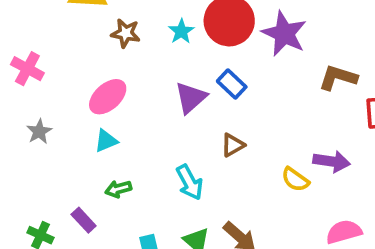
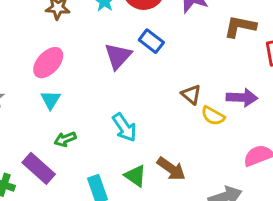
cyan triangle: (106, 141) -> (51, 100), turned -30
brown triangle: (233, 145) -> (191, 94), moved, turned -45
purple rectangle: (84, 220) -> (39, 168), size x1.5

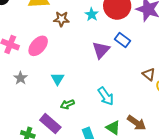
pink ellipse: (48, 63) -> (38, 46), moved

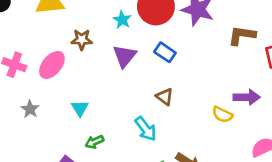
brown star: (61, 19) -> (82, 40), moved
purple triangle: (101, 50) -> (125, 56), moved
brown triangle: (149, 74) -> (165, 97), moved

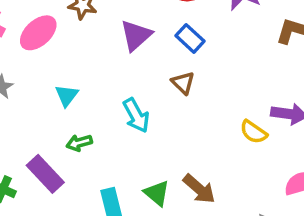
brown triangle: (165, 97) -> (183, 83), moved
cyan arrow: (146, 129) -> (136, 115), moved

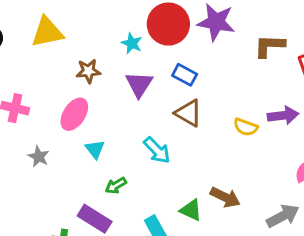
pink ellipse: (38, 33) -> (74, 114), moved
brown triangle: (183, 83) -> (189, 113), size x1.4
yellow semicircle: (254, 132) -> (246, 127), moved

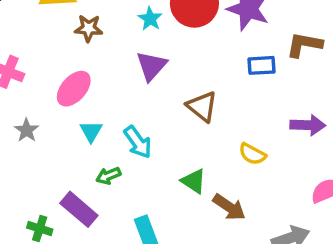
brown star: (88, 71) -> (89, 28), moved
blue rectangle: (185, 75) -> (261, 65), moved, turned -40
yellow semicircle: (246, 127) -> (252, 154), moved
cyan arrow: (157, 150) -> (138, 142), moved
green triangle: (191, 210) -> (194, 181), moved

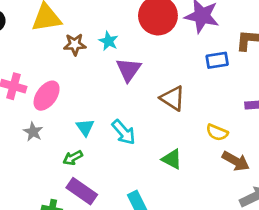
cyan star: (150, 19) -> (109, 41), moved
pink ellipse: (74, 89) -> (47, 96), moved
green arrow: (108, 176) -> (73, 158), moved
brown arrow: (229, 207) -> (236, 161), moved

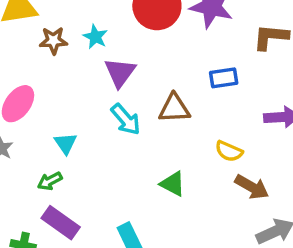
blue rectangle: (217, 60) -> (224, 78), moved
brown triangle: (173, 98) -> (174, 108), turned -36
cyan arrow: (124, 132) -> (126, 119), moved

